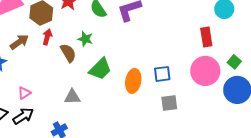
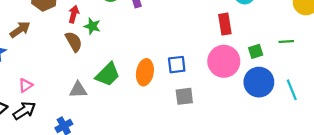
red arrow: (47, 37) -> (74, 14), moved
green square: (234, 62) -> (256, 51), turned 32
green trapezoid: (100, 69) -> (108, 74), moved

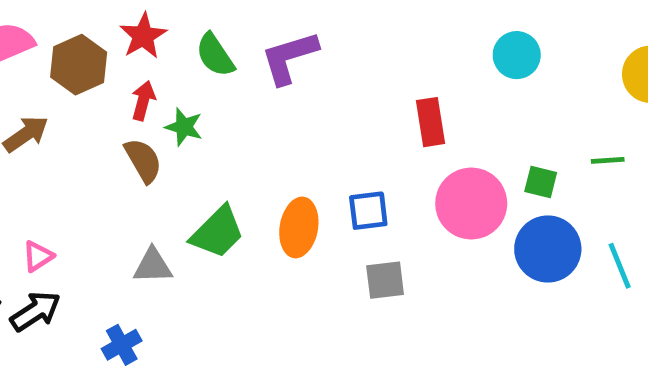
red rectangle: (225, 24) -> (431, 122), moved
green square: (256, 51) -> (541, 182), turned 32

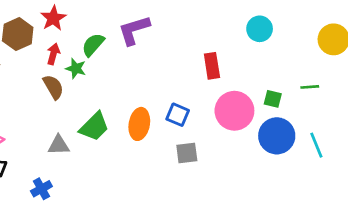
green semicircle: (215, 55) -> (93, 45), moved, turned 75
blue square: (368, 211) -> (178, 115), turned 30

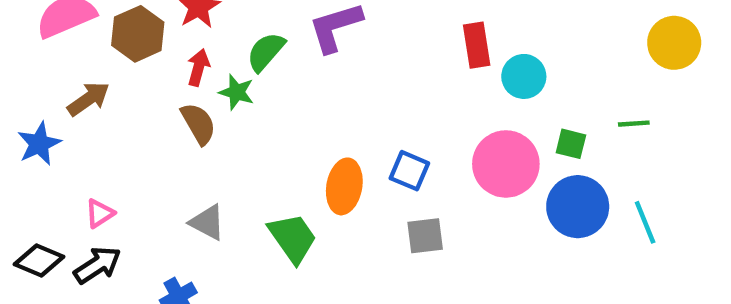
cyan circle: (260, 29) -> (524, 76), moved
red rectangle: (212, 66) -> (477, 45), moved
green trapezoid: (94, 127) -> (293, 238), moved, turned -80
gray triangle: (59, 145) -> (207, 222), turned 30

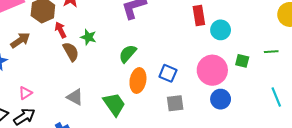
green semicircle: (266, 52) -> (128, 54), moved
red arrow: (198, 67) -> (61, 30), moved, turned -42
blue circle: (578, 207) -> (221, 99), moved, size x0.7

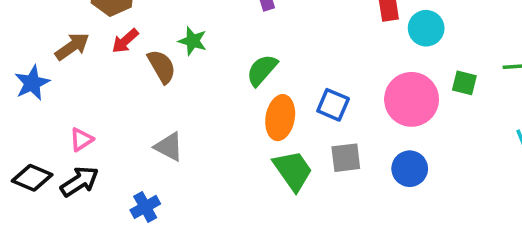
red arrow: (61, 30) -> (125, 41), moved, turned -105
blue circle: (221, 99) -> (410, 169), moved
green trapezoid: (114, 104) -> (293, 170), moved

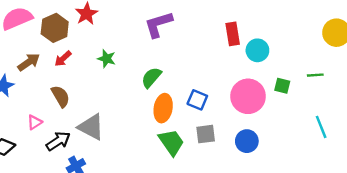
brown semicircle: (162, 67) -> (61, 96), moved
gray triangle: (169, 147) -> (91, 127), size x1.4
black arrow: (80, 181) -> (58, 141), moved

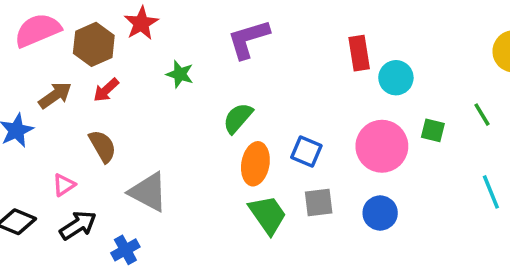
green star: (107, 59) -> (180, 74), moved
green line: (315, 75) -> (482, 115), turned 63
black arrow: (58, 141) -> (78, 225), moved

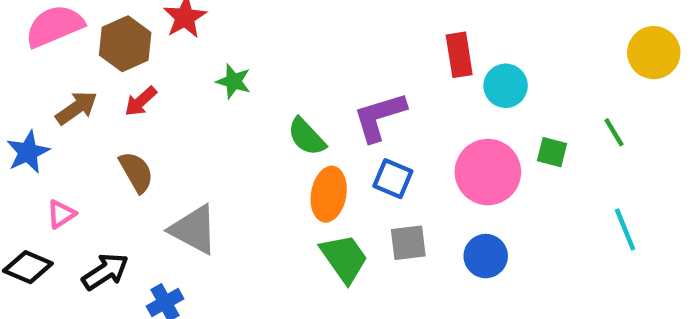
purple L-shape: (248, 39) -> (380, 117), moved
green semicircle: (238, 118) -> (307, 137), turned -84
pink triangle: (64, 185) -> (61, 214), moved

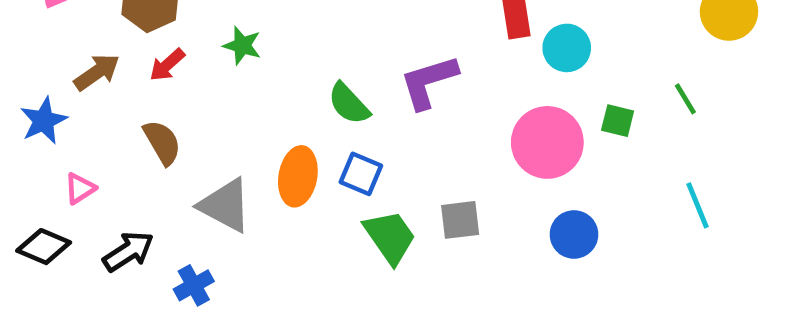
green star: (234, 81) -> (242, 46), moved
blue square: (393, 179) -> (361, 174), moved
orange ellipse: (329, 194) -> (298, 176), moved
blue circle: (486, 256) -> (574, 234), moved

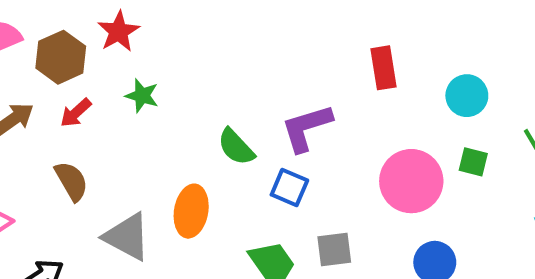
cyan circle: (567, 48) -> (467, 96), moved
blue square: (361, 174) -> (289, 188), moved

